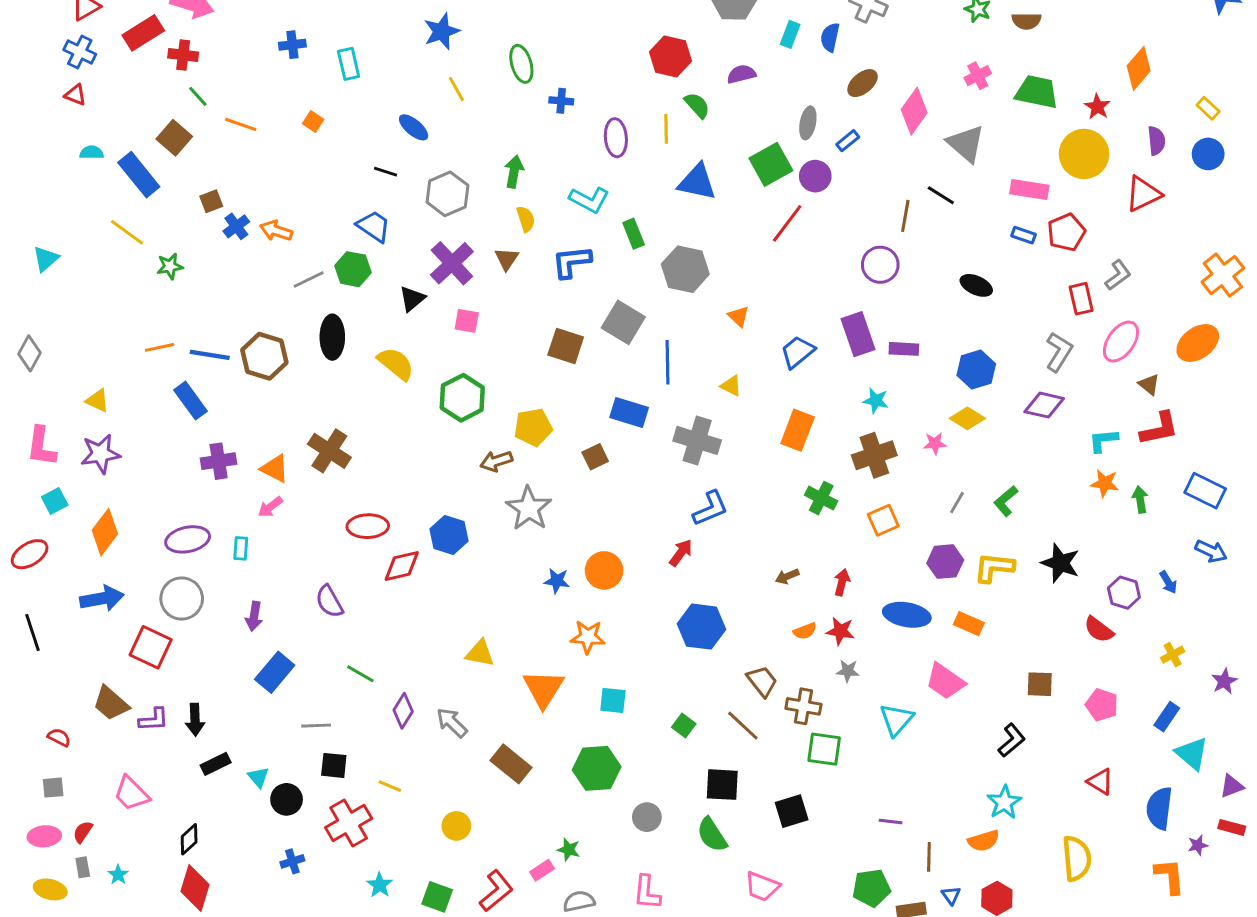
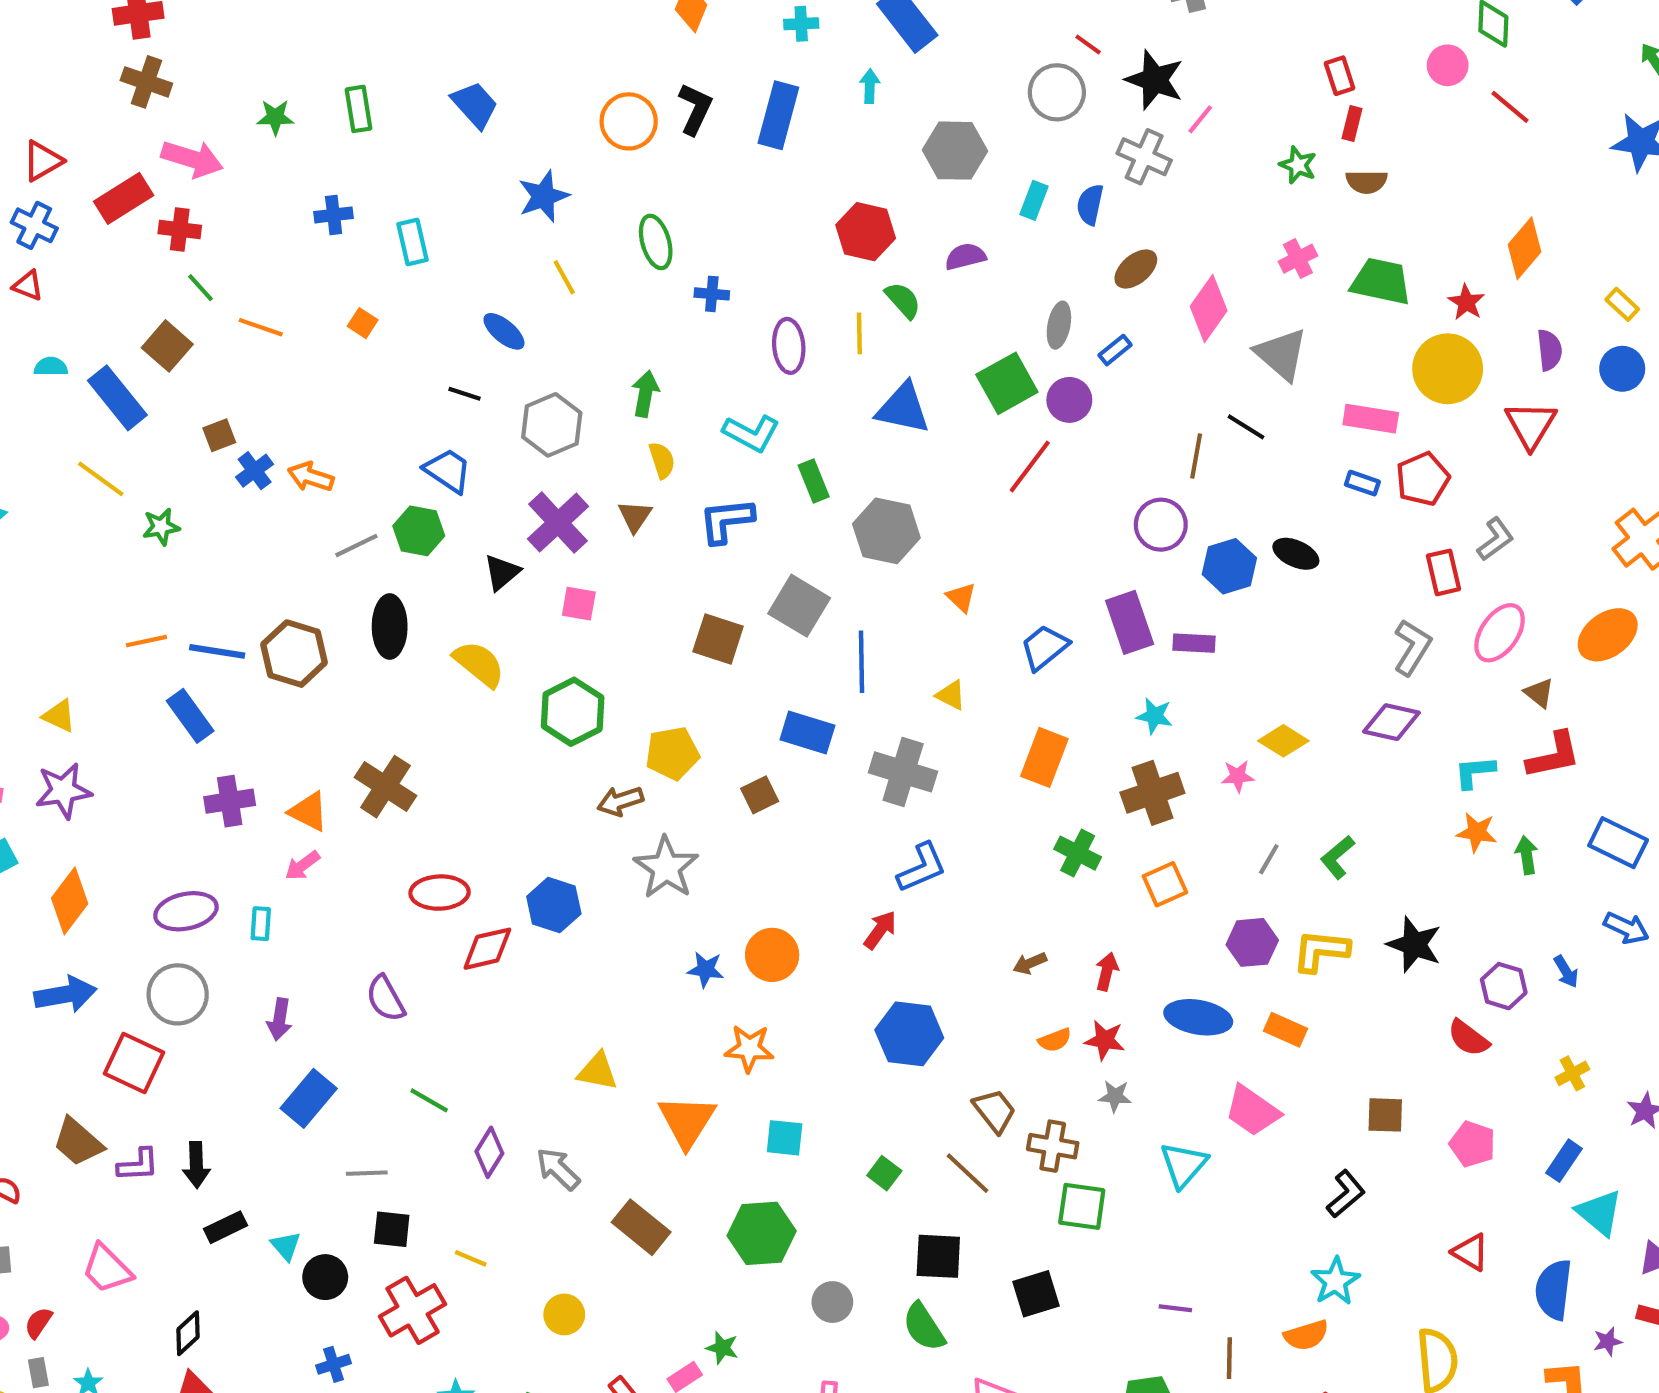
red triangle: (1143, 194) -> (1531, 425), turned -33
blue hexagon: (976, 370) -> (1229, 566), moved

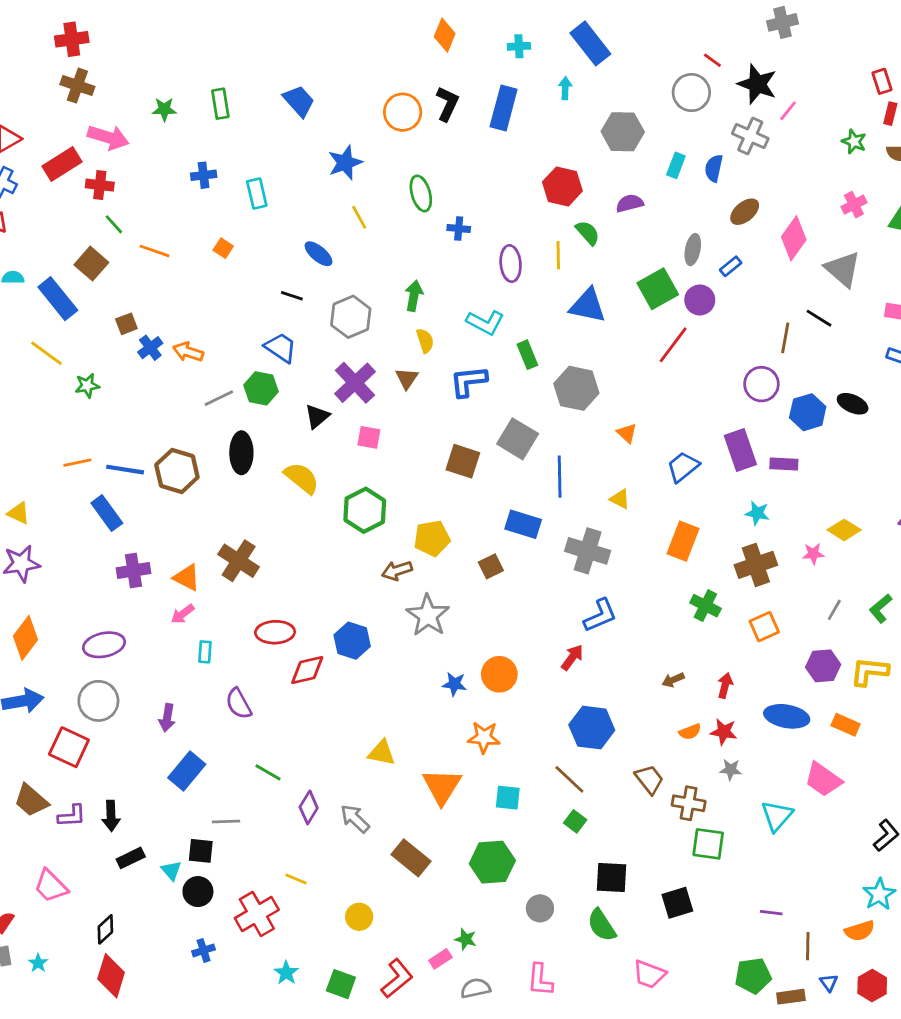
cyan rectangle: (261, 924) -> (205, 652), moved
brown line: (967, 1173) -> (569, 779), moved
black square: (392, 1229) -> (201, 851), moved

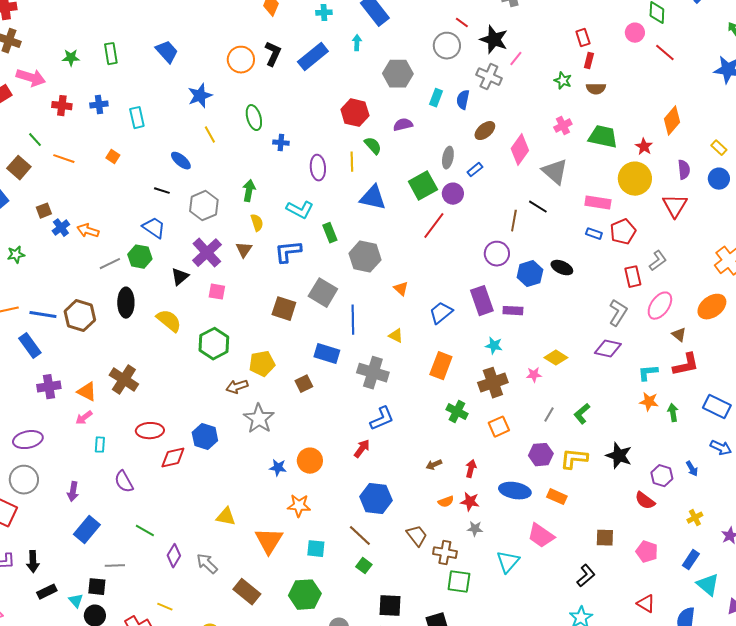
blue rectangle: (504, 108) -> (313, 57), turned 36
red cross: (100, 185) -> (62, 106), moved

